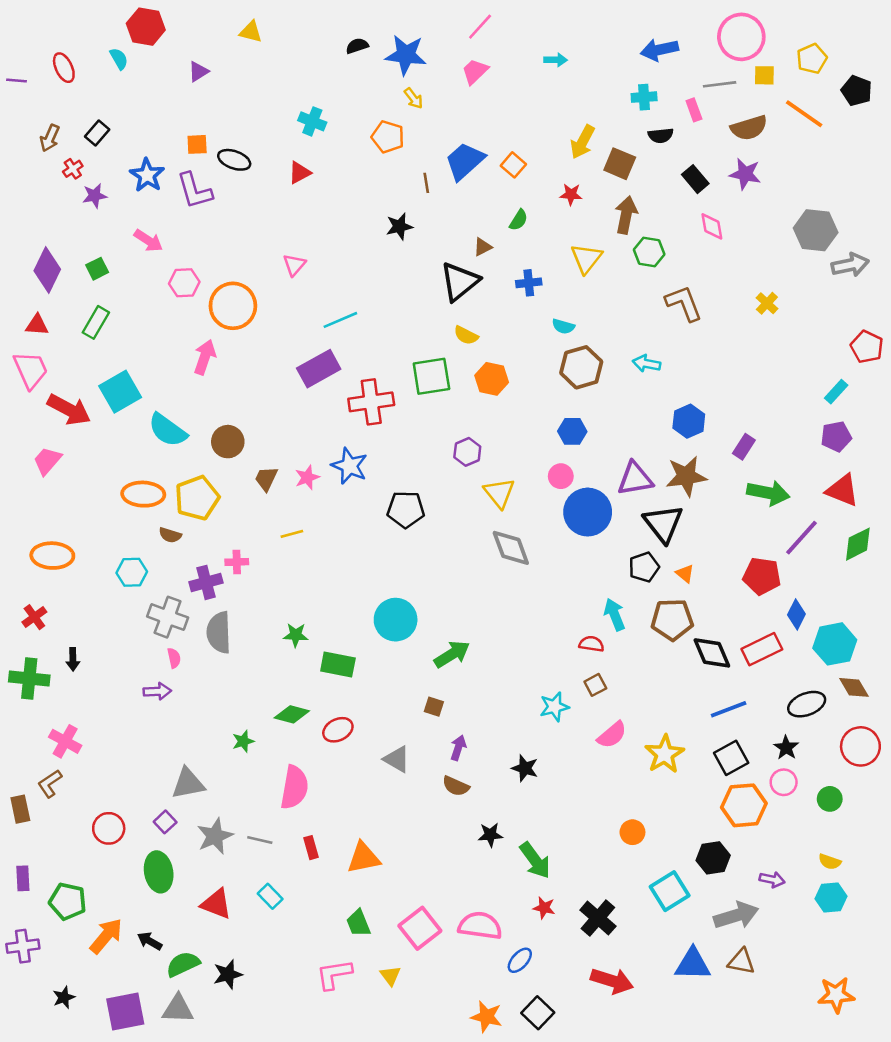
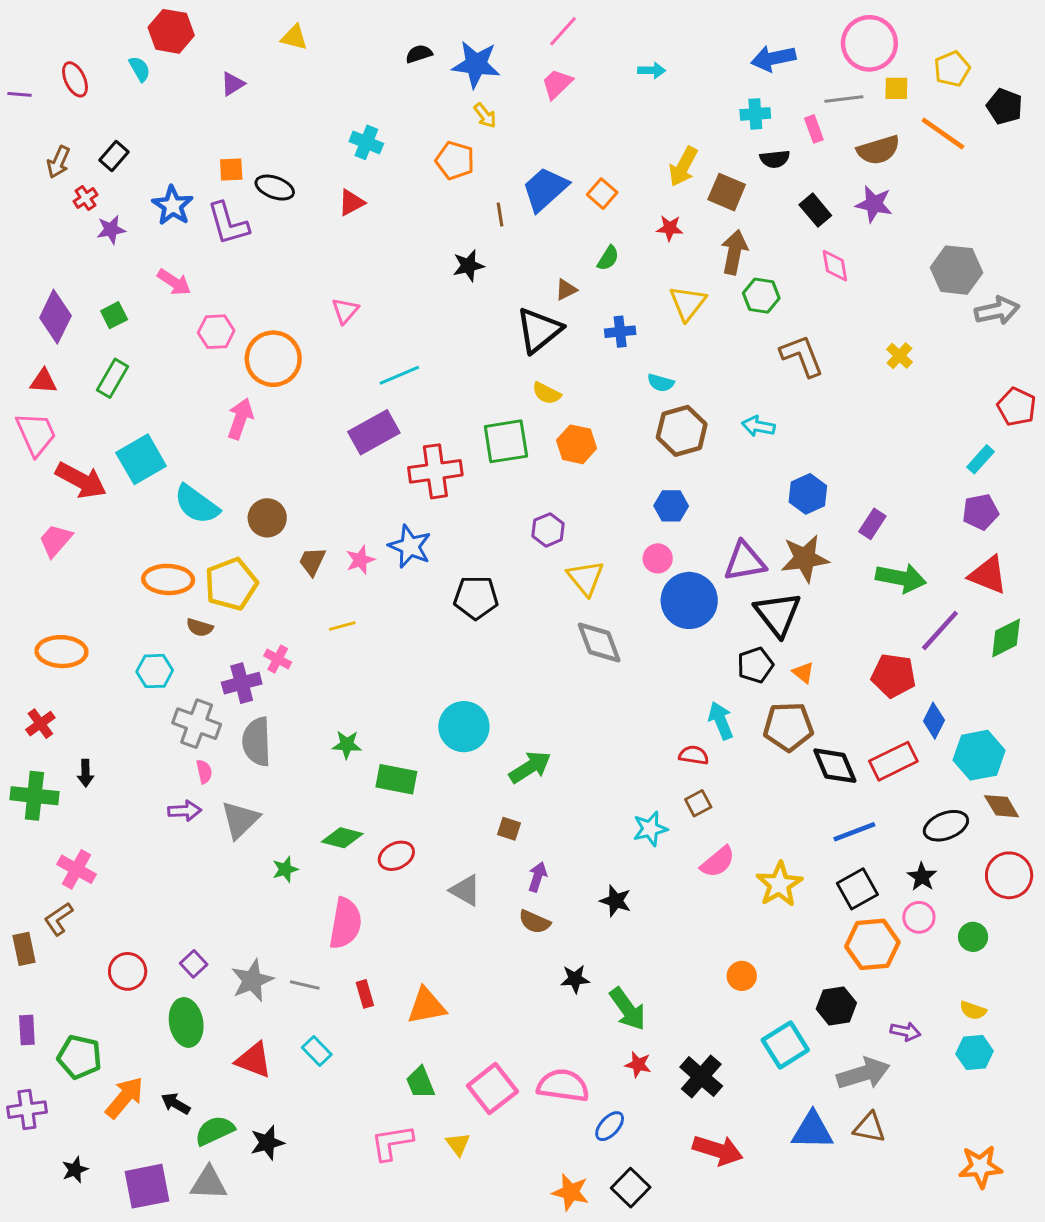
pink cross: (237, 562) -> (278, 659), turned 30
gray triangle: (188, 784) -> (240, 820), moved, turned -33

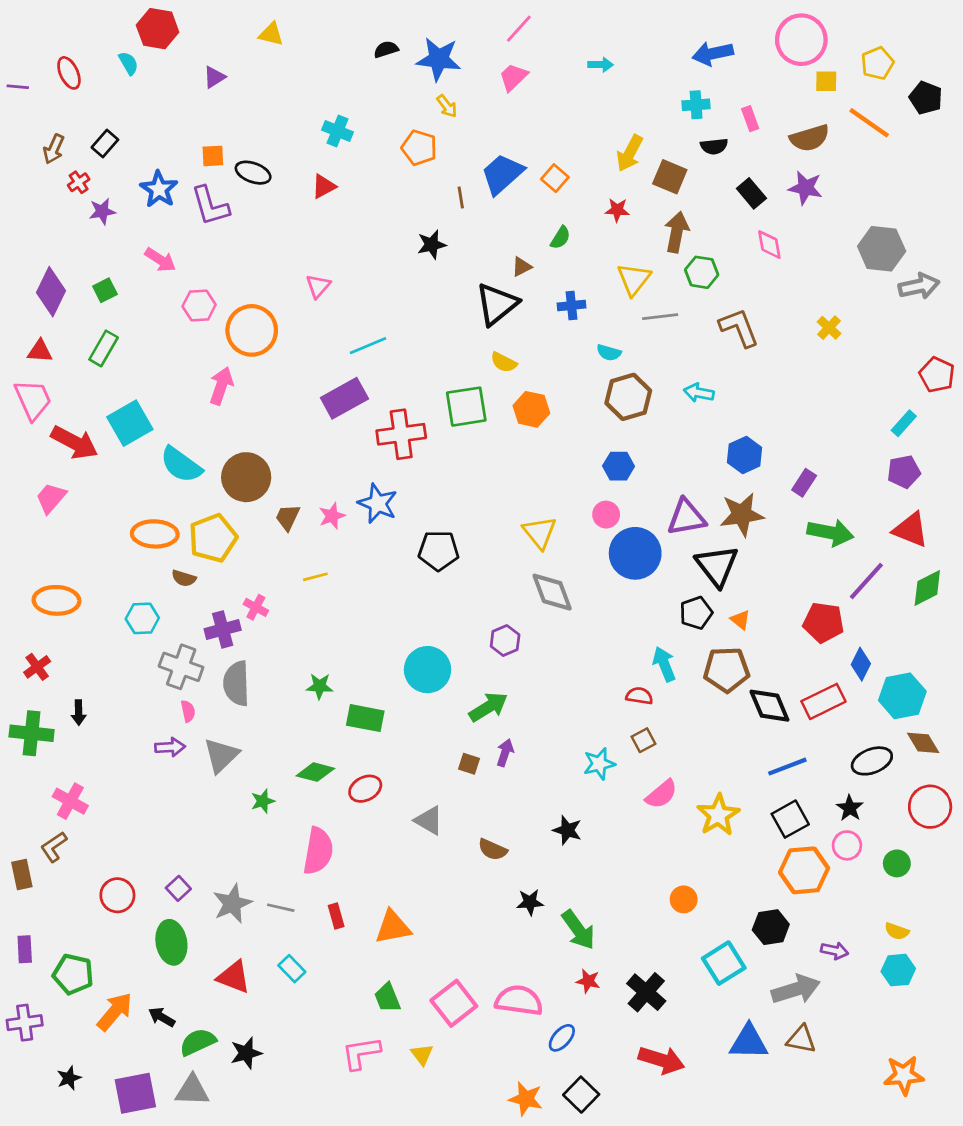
gray line: (844, 99) -> (660, 317), moved
brown circle: (267, 518) -> (246, 477), size x1.4
purple hexagon: (548, 530) -> (505, 641), moved
purple arrow: (538, 877) -> (505, 753), moved

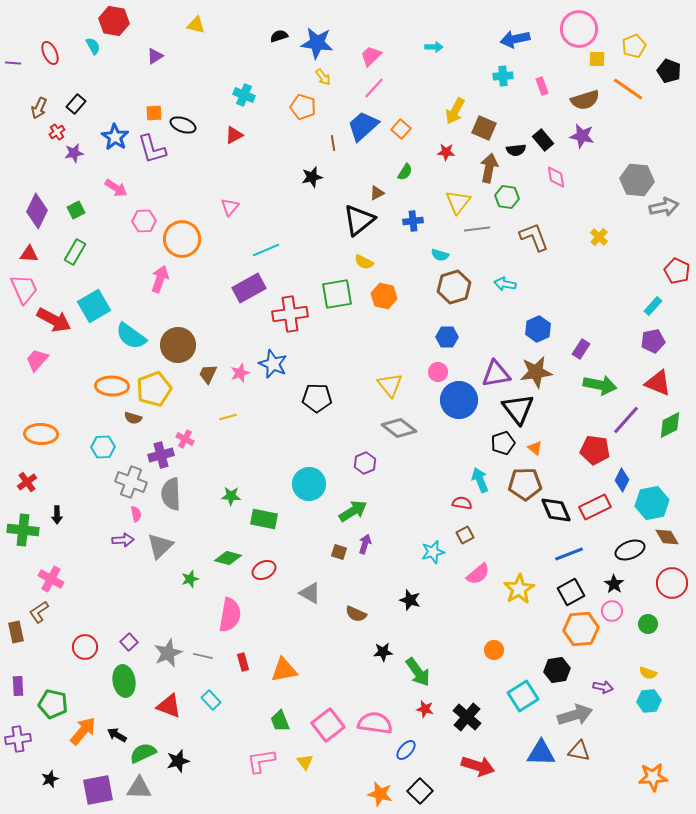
pink line: (519, 29) -> (374, 88), moved
black semicircle: (714, 146) -> (516, 150), moved
gray diamond: (552, 592) -> (399, 428), turned -32

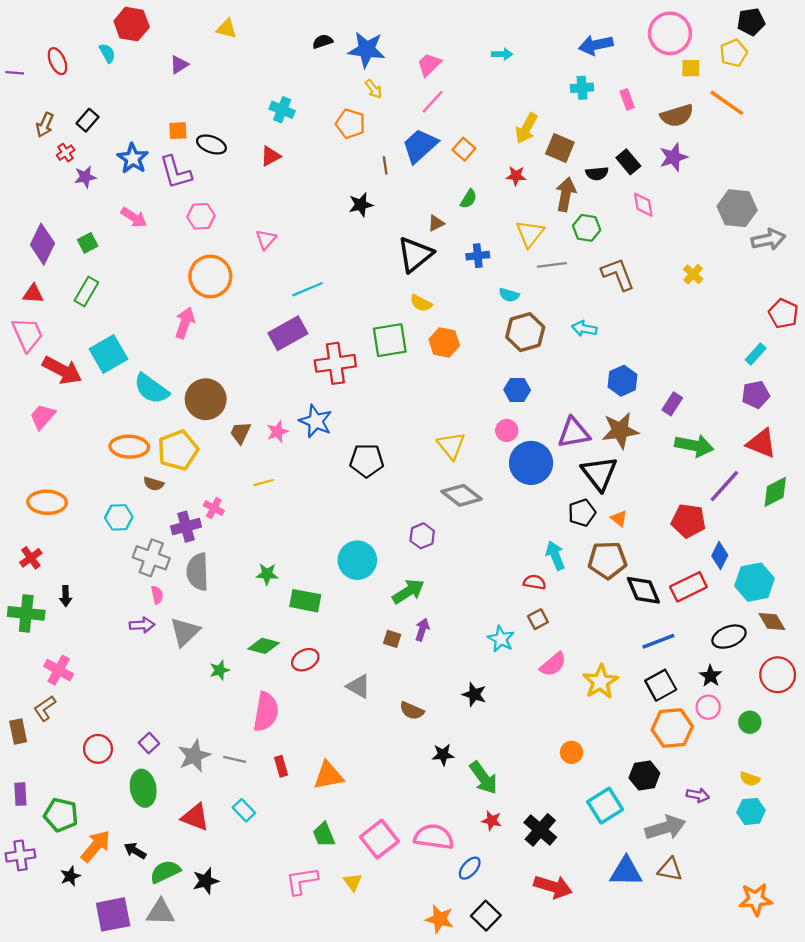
black pentagon: (669, 71) -> (751, 22), moved, turned -30
purple star: (582, 136) -> (673, 157), turned -30
pink hexagon: (144, 221) -> (201, 216), moved
cyan star: (433, 552) -> (501, 639), turned -30
black star: (50, 779) -> (70, 876), moved

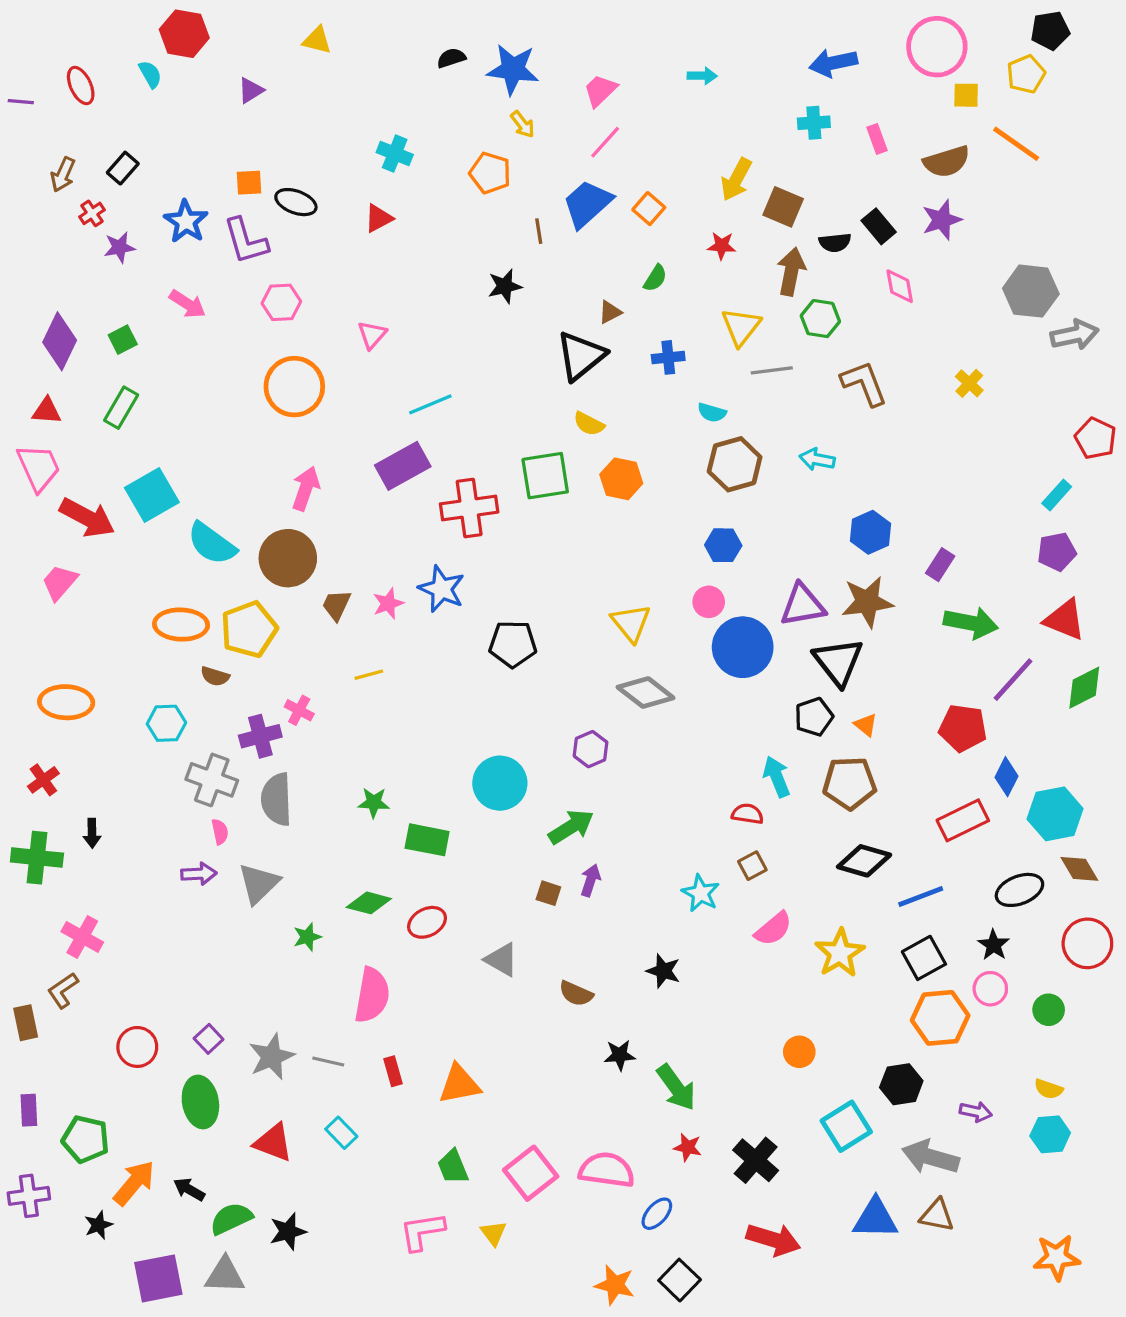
pink arrow: (185, 323) -> (306, 489), moved
black diamond: (643, 590) -> (864, 861), moved, turned -51
gray arrow: (665, 828) -> (930, 1157), turned -147

